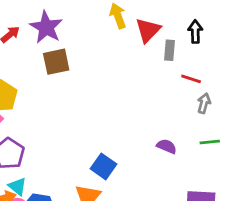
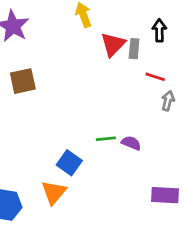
red triangle: (148, 30) -> (113, 44), moved
brown square: (56, 62) -> (23, 81), moved
green line: (210, 142) -> (106, 139), moved

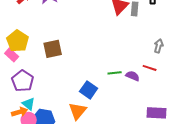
red line: (155, 77) -> (150, 68), moved
brown square: (23, 81) -> (53, 49), moved

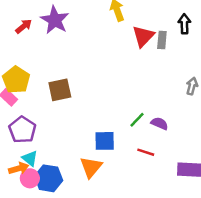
red line: (150, 68) -> (146, 152), moved
green line: (115, 73) -> (137, 120), turned -40
blue square: (89, 90) -> (105, 141), turned -36

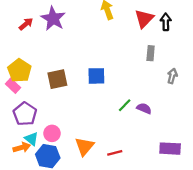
red triangle: (143, 36) -> (144, 19), moved
gray rectangle: (162, 40) -> (151, 53), moved
blue square: (105, 141) -> (96, 76), moved
red line: (146, 152) -> (115, 153), moved, turned -32
pink circle: (30, 178) -> (52, 133), moved

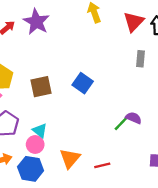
blue square: (96, 76) -> (83, 83), turned 36
green line: (125, 105) -> (121, 124), moved
cyan triangle: (31, 139) -> (40, 131), moved

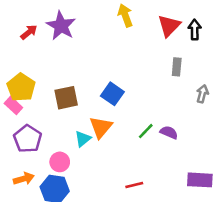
green line: (121, 124) -> (146, 131), moved
cyan triangle: (40, 131) -> (83, 139), moved, turned 42
orange triangle: (70, 158) -> (101, 127), moved

